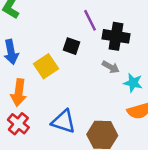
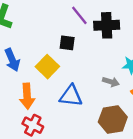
gray arrow: (111, 67) -> (111, 82), moved
blue triangle: (63, 121) -> (71, 96), moved

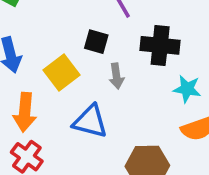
black cross: (107, 25) -> (160, 45), moved
gray arrow: (111, 82) -> (116, 76), moved, turned 56

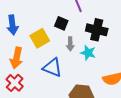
cyan star: (187, 89) -> (88, 53), moved

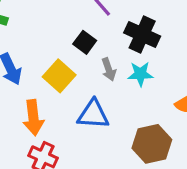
black square: (61, 23) -> (85, 42), turned 32
black cross: (97, 30) -> (142, 34), turned 30

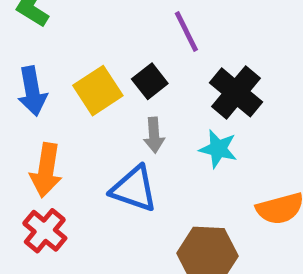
gray arrow: (109, 69) -> (154, 135), moved
yellow square: (59, 76) -> (98, 91), moved

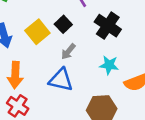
gray arrow: (154, 135) -> (68, 52), turned 49
cyan star: (218, 149) -> (109, 65), moved

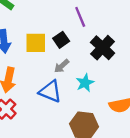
yellow square: (37, 32) -> (36, 43), turned 30
cyan star: (109, 65) -> (85, 83), moved, turned 30

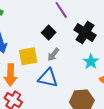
yellow square: (36, 43) -> (28, 56), moved
cyan star: (85, 83) -> (91, 62), moved

